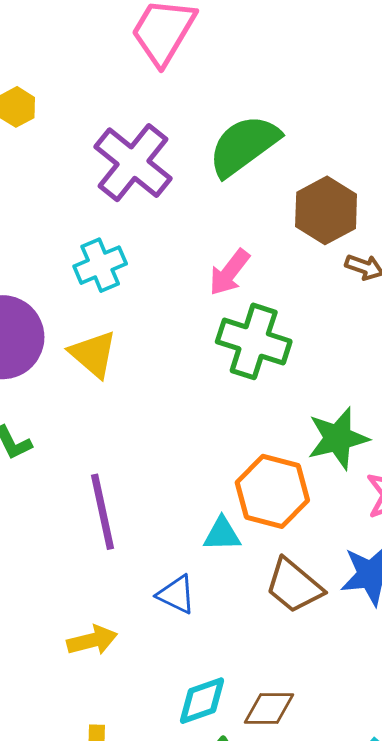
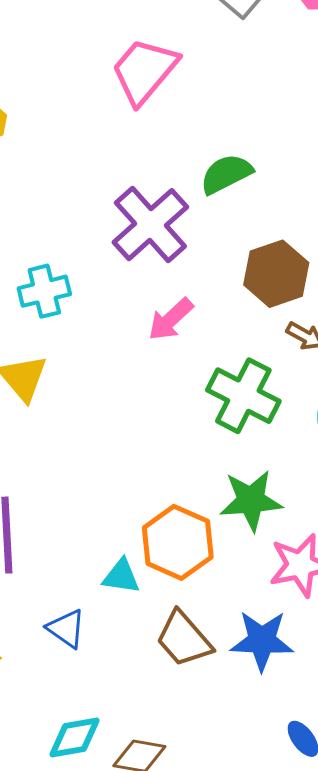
green semicircle: (244, 146) -> (226, 174), moved, size x0.7
purple cross: (133, 163) -> (150, 225), moved
green cross: (254, 341) -> (243, 396), moved

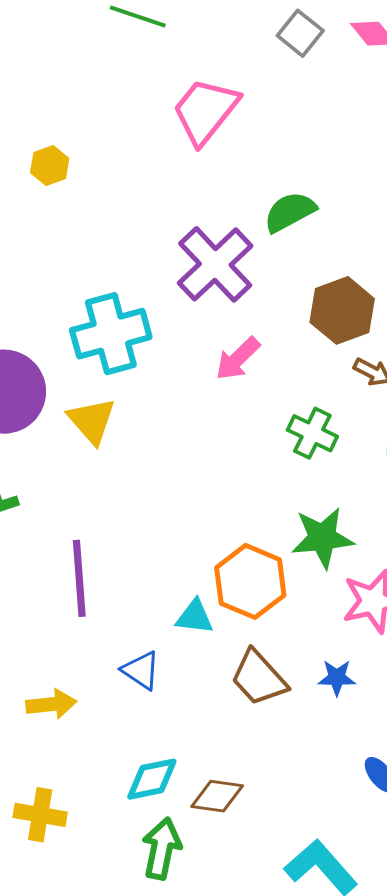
cyan cross: (44, 291) -> (111, 334), size x1.5
green cross: (243, 396) -> (312, 433), size x0.7
blue star: (262, 641) -> (337, 678), size x0.6

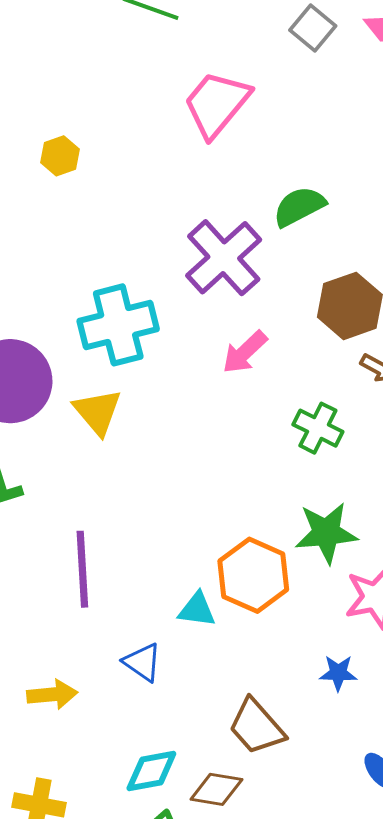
brown trapezoid: (259, 678) -> (257, 727), moved

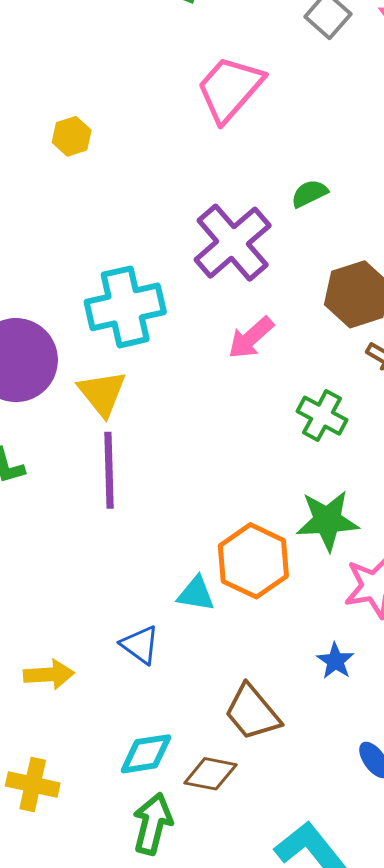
green semicircle: (299, 206) -> (309, 193), size x0.7
purple line: (82, 569) -> (109, 470), moved
blue star: (338, 673) -> (335, 661), turned 30

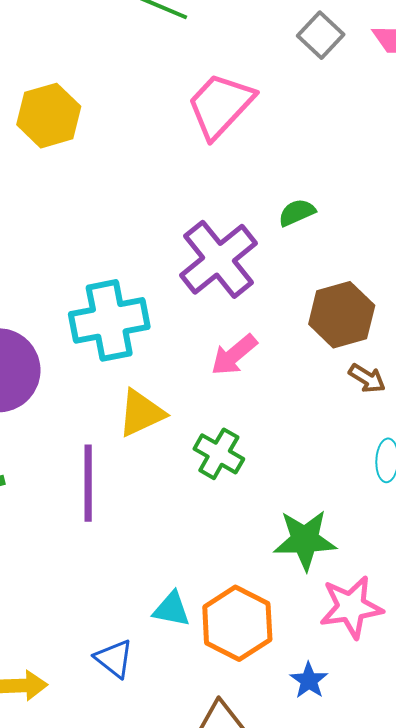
yellow hexagon: (72, 136) -> (49, 116), moved, size x1.6
yellow triangle: (102, 393) -> (141, 413), moved, turned 42
green cross: (322, 416) -> (219, 454), moved
orange hexagon: (253, 561) -> (237, 623), moved

